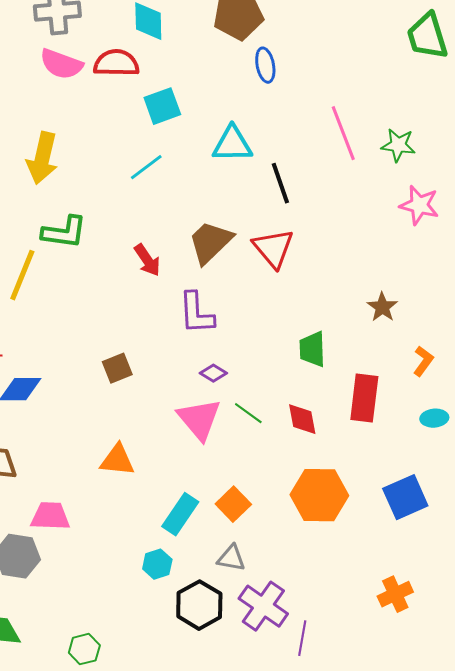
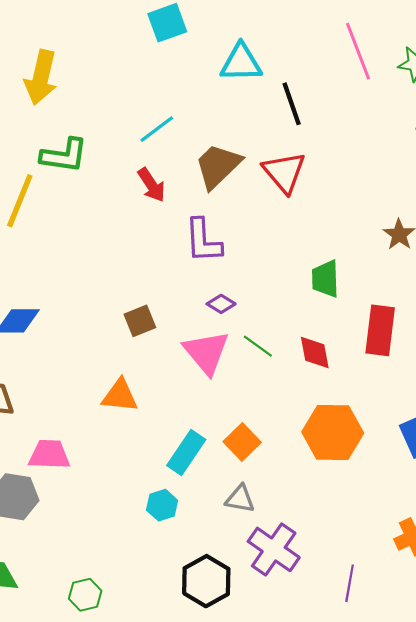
cyan line: (146, 167) -> (157, 129), moved
brown square: (117, 368) -> (140, 321), moved
black hexagon: (199, 605) -> (206, 581), moved
purple line: (302, 638) -> (350, 583), moved

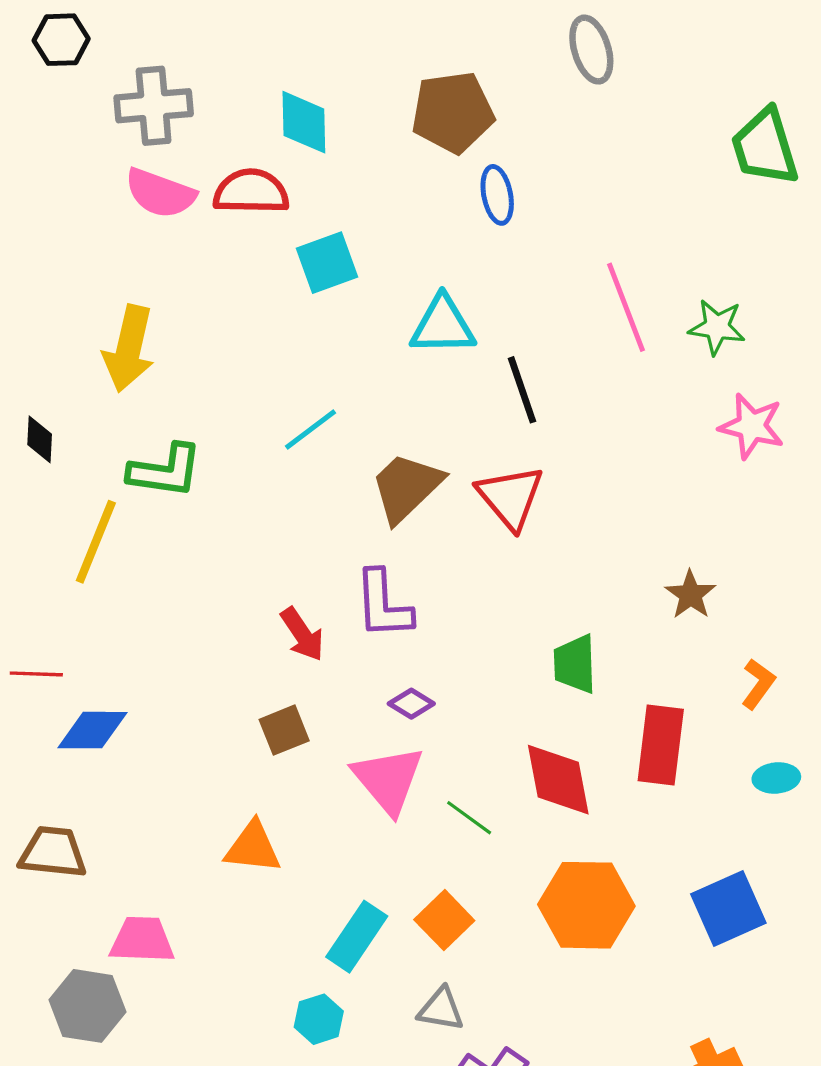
red arrow: (151, 185) -> (302, 634), moved
green line: (258, 346) -> (469, 818), moved
red diamond: (315, 352) -> (558, 780), size x1.4

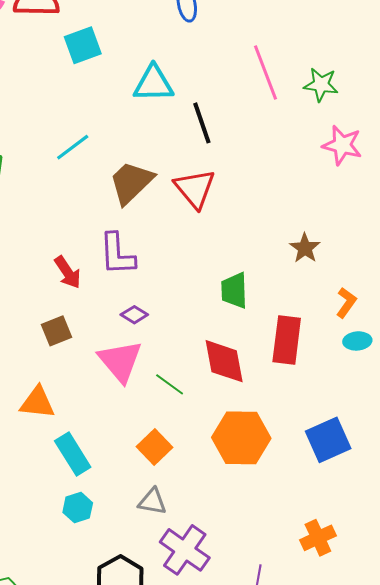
cyan ellipse: (776, 778) -> (357, 341), moved
cyan rectangle: (357, 937) -> (73, 454), moved, turned -66

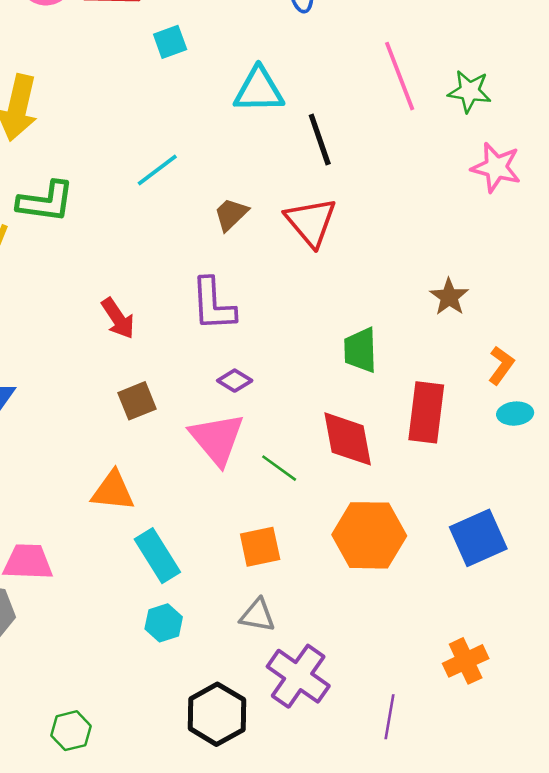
cyan square: (83, 45) -> (170, 42), size x0.7
brown trapezoid: (131, 182) -> (231, 214), size x0.6
red arrow: (68, 272) -> (118, 318), moved
orange square: (154, 447) -> (260, 547), turned 32

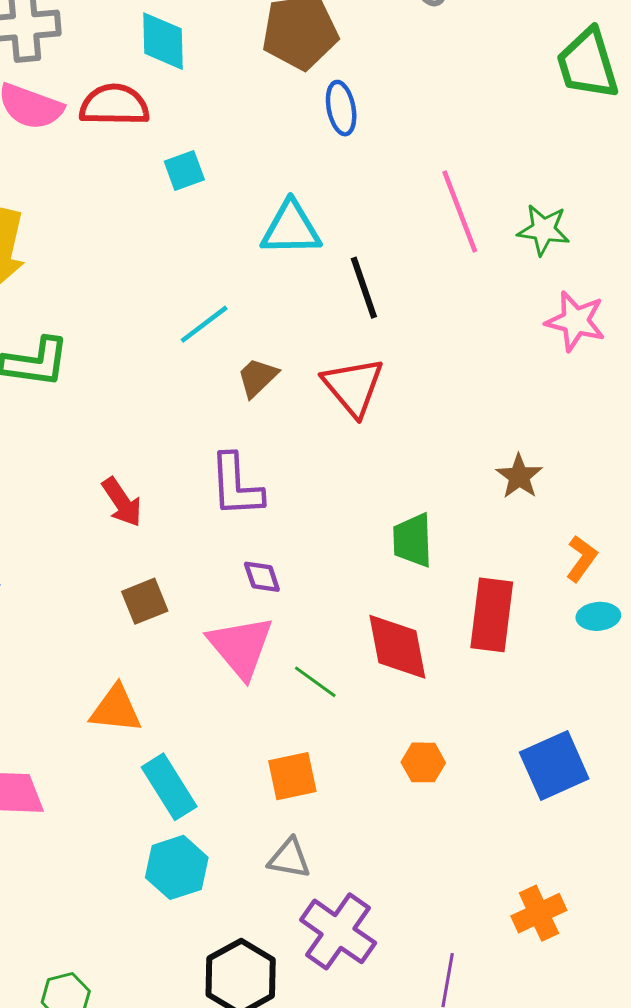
cyan line: (157, 170) -> (204, 324), moved
purple diamond: (235, 381) -> (262, 577), turned 40
orange hexagon: (369, 535) -> (423, 762), size x0.5
cyan hexagon: (164, 623) -> (177, 867), size x1.4

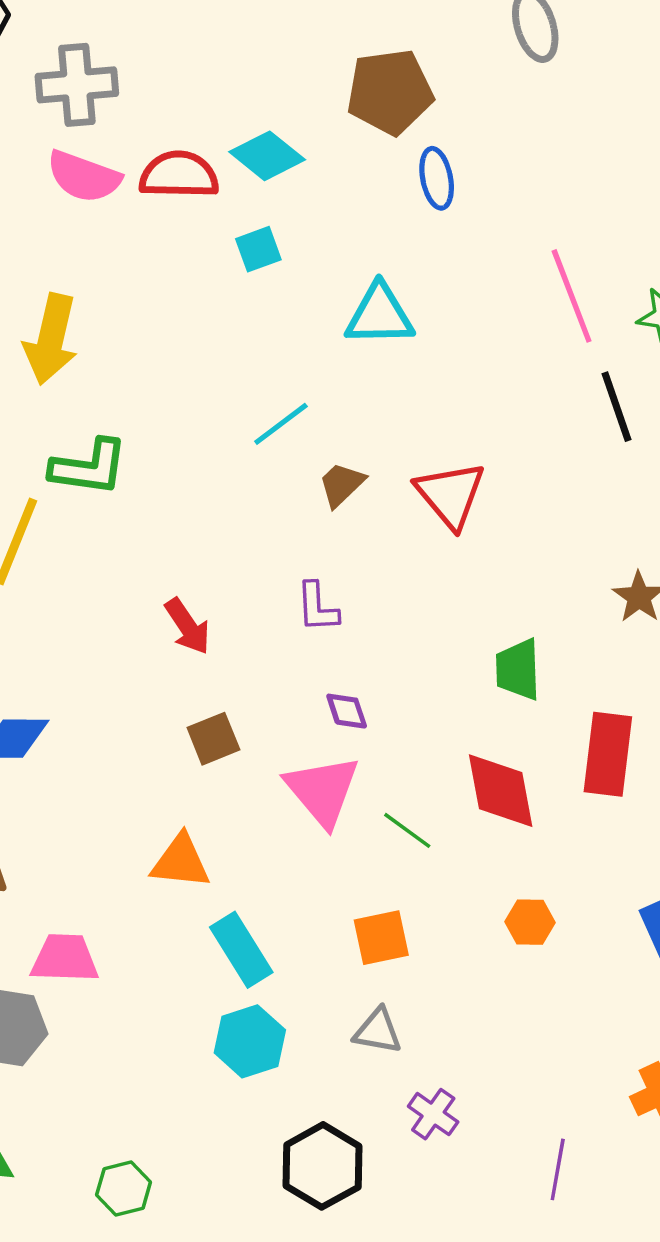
cyan diamond: (163, 41) -> (267, 156), moved, turned -50
black line: (364, 288) -> (617, 407), moved
purple L-shape: (236, 485) -> (317, 607), size x0.7
purple cross: (338, 931) -> (433, 1114), size x0.6

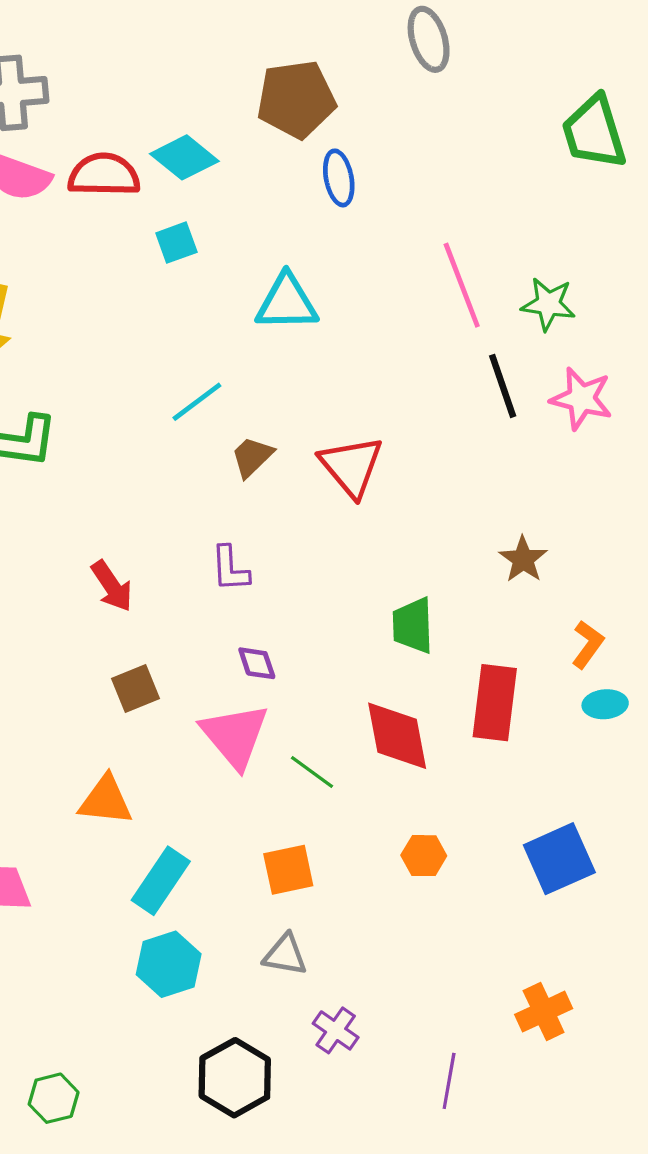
cyan rectangle: (241, 950) -> (161, 881), turned 66

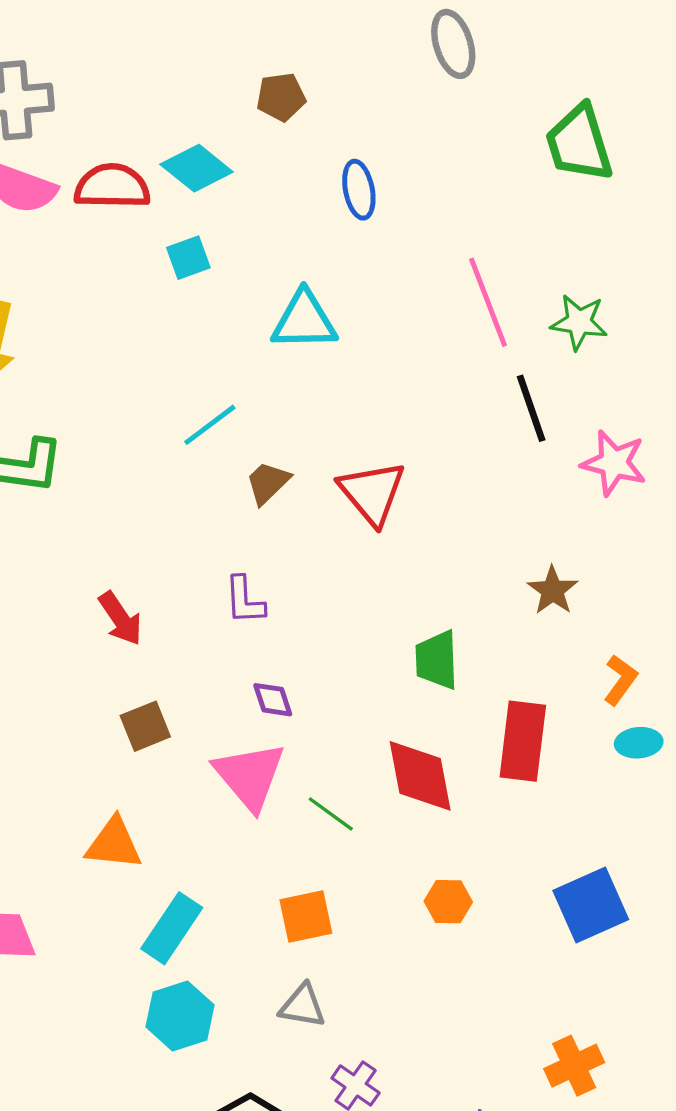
brown pentagon: (296, 99) -> (281, 97), moved, size x0.6
green trapezoid: (594, 132) -> (579, 143), moved
pink star: (581, 399) -> (614, 463), moved

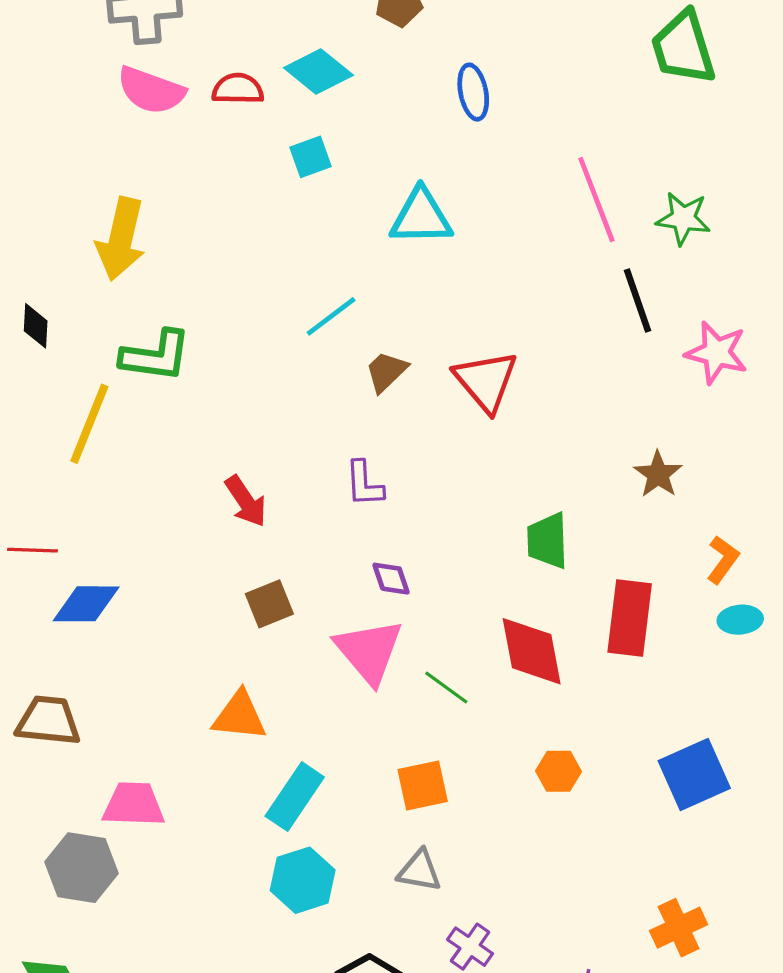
red semicircle: (112, 186) -> (238, 89), size x0.7

